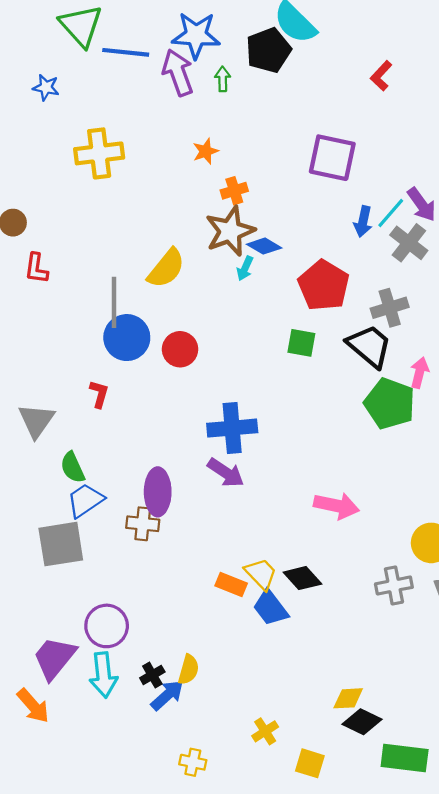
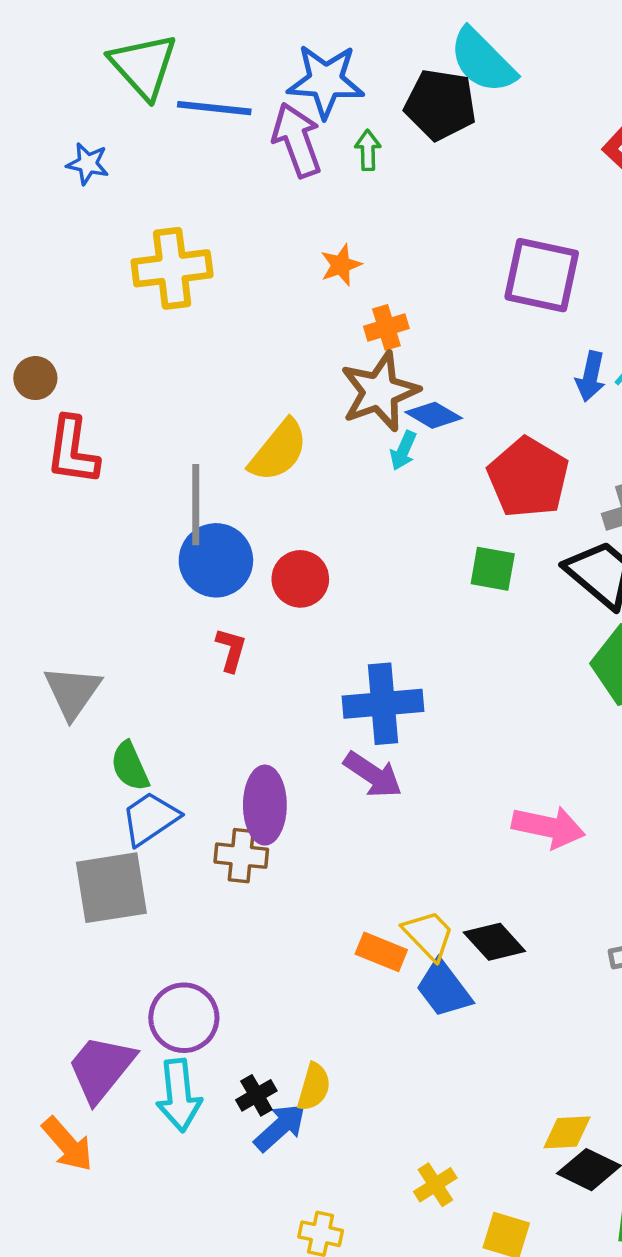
black pentagon: (268, 50) -> (440, 105), turned 30
red L-shape: (36, 268) -> (72, 451), size x1.4
red L-shape: (99, 394) -> (231, 650), moved

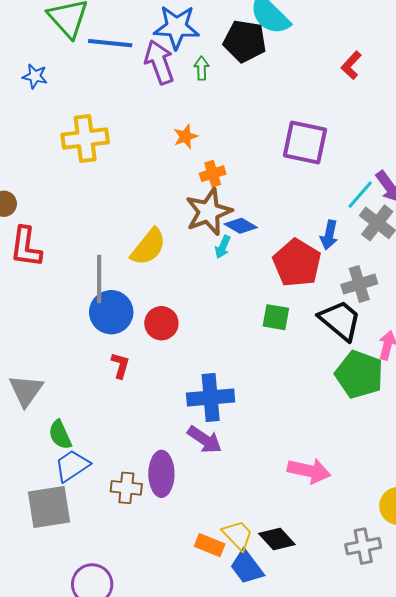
blue arrow: (591, 376) -> (329, 235), moved
purple ellipse: (265, 805) -> (161, 474), moved

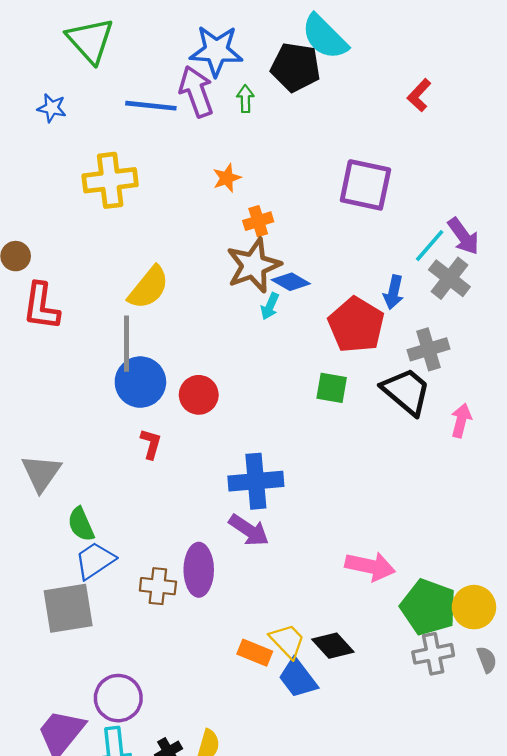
blue line: (110, 43) -> (151, 106), moved
yellow semicircle: (148, 247) -> (149, 288), moved
green pentagon: (359, 374) -> (428, 607), moved

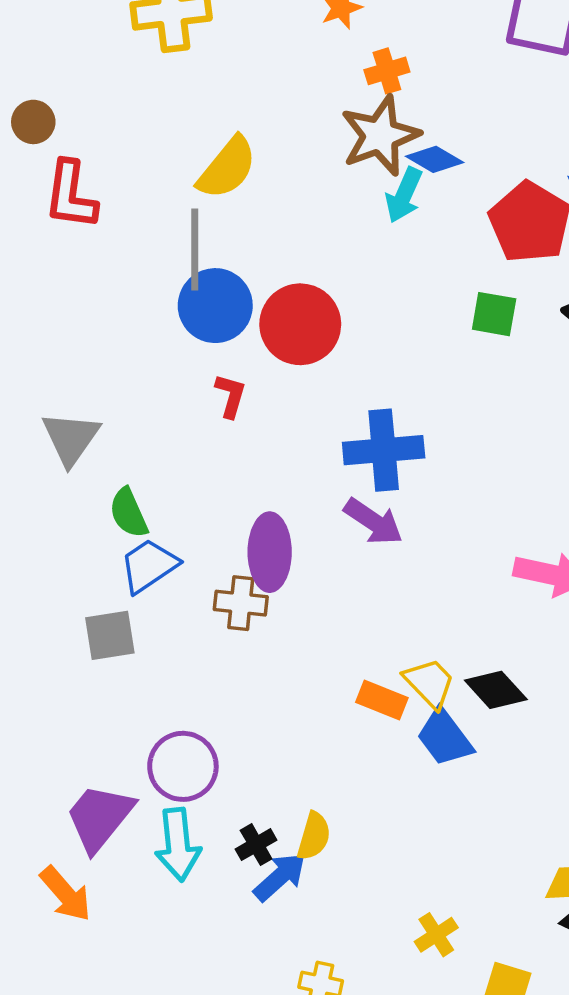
cyan arrow: (270, 306) -> (404, 195), size x1.4
red circle: (199, 395) -> (300, 324), size x1.4
purple ellipse: (199, 570) -> (270, 552), moved
gray square: (68, 608) -> (110, 635), size x0.7

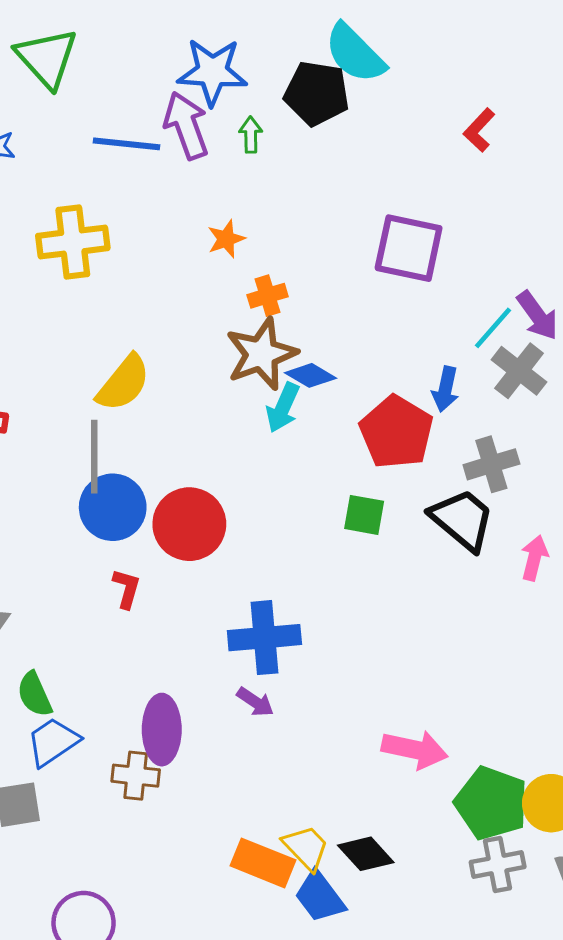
purple arrow: (373, 522) -> (255, 702), size x0.7
orange rectangle: (382, 700) -> (263, 863), size x1.4

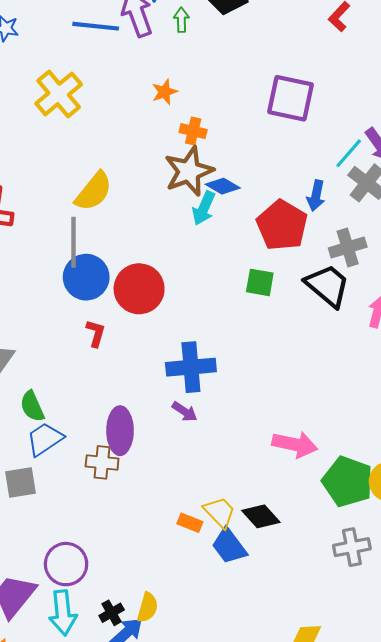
yellow cross: (73, 242) -> (59, 94), turned -33
orange cross: (268, 296) -> (193, 131), turned 30
orange rectangle: (263, 863) -> (190, 523), size x0.6
gray cross: (498, 865) -> (352, 547), moved

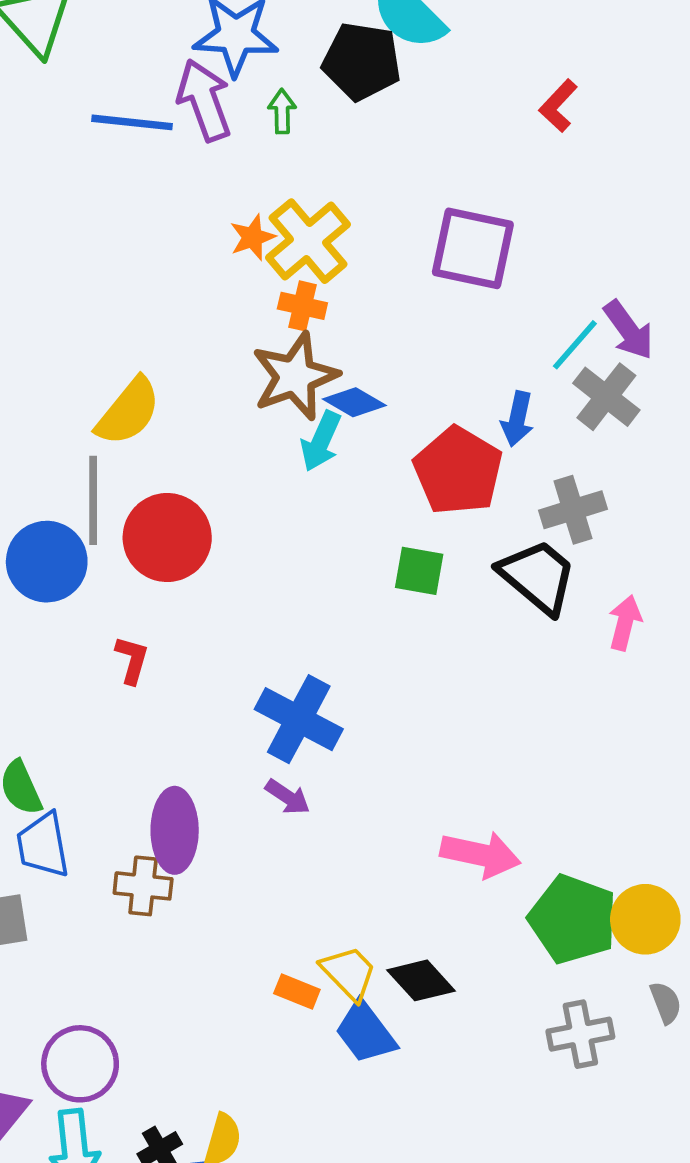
yellow cross: (59, 94) -> (308, 241), moved
blue circle: (86, 277) -> (47, 562), moved
red circle: (139, 289) -> (167, 538), moved
blue cross: (191, 367) -> (299, 719), turned 33
blue trapezoid: (45, 439) -> (43, 845), turned -66

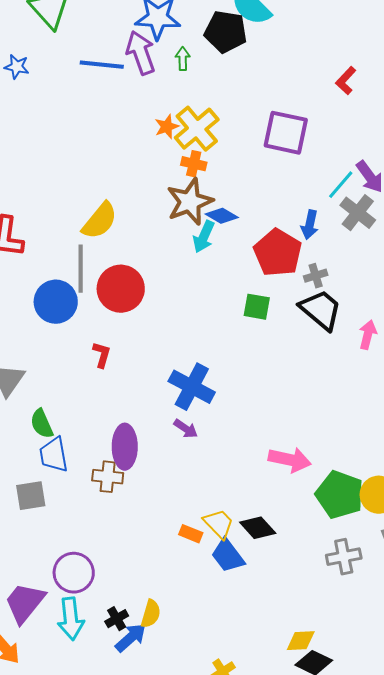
red L-shape: (558, 106) -> (346, 81), moved
gray cross: (573, 510) -> (316, 276), moved, size x0.7

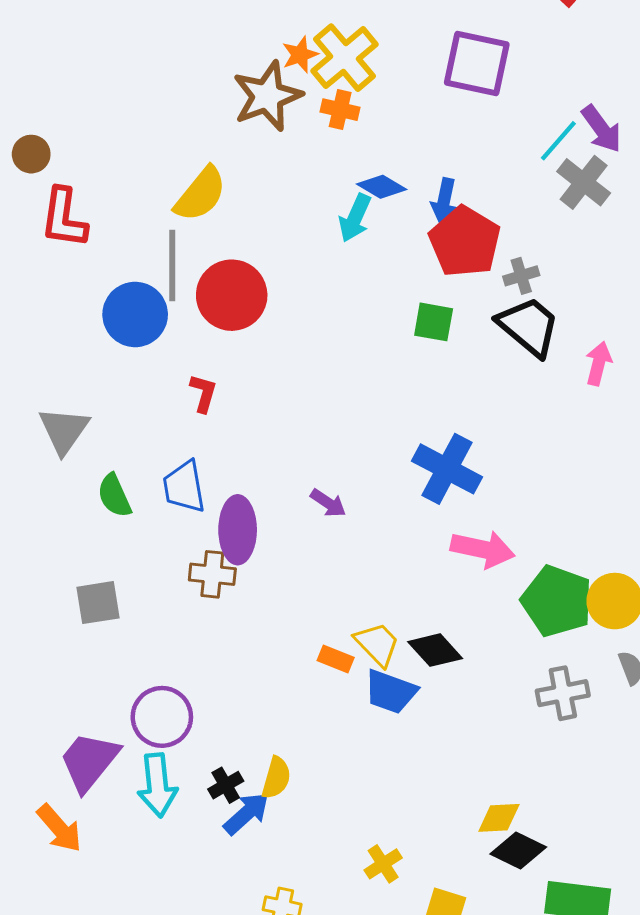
brown star: (190, 202) -> (267, 96), moved
blue arrow: (310, 225) -> (444, 200), moved
blue cross: (192, 387) -> (447, 469), moved
blue trapezoid: (54, 455) -> (184, 487), moved
blue trapezoid: (228, 556) -> (391, 692), turned -33

